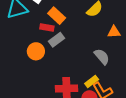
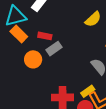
orange rectangle: (57, 16) -> (19, 34), moved

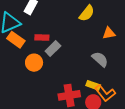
yellow rectangle: (88, 91) -> (93, 85), turned 64

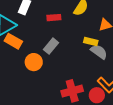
red rectangle: (42, 38) -> (54, 18), moved
yellow rectangle: (93, 85) -> (91, 42), moved

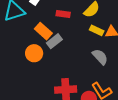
orange rectangle: (13, 41) -> (43, 31), moved
yellow rectangle: (91, 42) -> (97, 30), moved

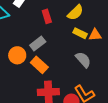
red rectangle: (63, 14) -> (47, 16), turned 64
orange rectangle: (43, 31) -> (39, 65), moved

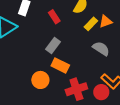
yellow rectangle: (80, 33) -> (91, 24), turned -56
orange circle: (17, 55) -> (40, 80), moved

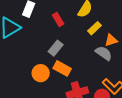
orange triangle: (106, 21) -> (111, 40), moved
orange circle: (40, 80) -> (41, 73), moved

